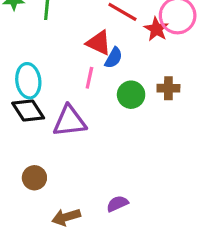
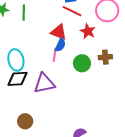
red star: (156, 29) -> (88, 31), moved
blue semicircle: (114, 58) -> (60, 45), moved
black diamond: (28, 111) -> (17, 79), turned -55

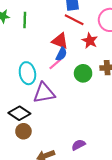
pink line: (55, 55) -> (55, 64), turned 40
cyan ellipse: (16, 60) -> (27, 73), moved
black diamond: (17, 79) -> (19, 113), moved, turned 35

